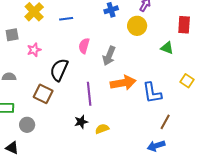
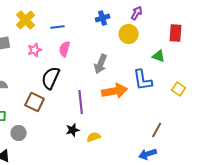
pink semicircle: (84, 46) -> (65, 49), moved
pink star: (34, 50) -> (35, 50), moved
blue L-shape: (152, 93) -> (143, 80), moved

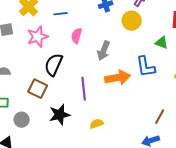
pink semicircle: (65, 49) -> (77, 36), moved
pink star: (35, 50) -> (38, 37), size x1.5
black star: (73, 130) -> (60, 115), moved, size x1.5

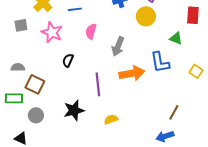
pink star: (38, 37) -> (52, 32), turned -30
black semicircle: (54, 65) -> (68, 60), size x0.6
brown square: (38, 89) -> (35, 84), moved

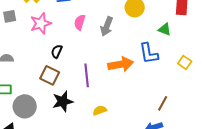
pink star: (52, 32) -> (41, 23), turned 30
gray arrow: (118, 46) -> (107, 26), moved
brown square: (35, 84) -> (50, 75), moved
gray circle: (36, 115) -> (25, 106), size x1.5

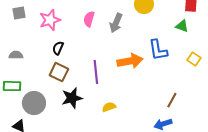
green triangle: (165, 29) -> (182, 26), moved
black semicircle: (57, 51) -> (58, 48), moved

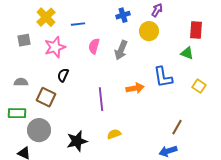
orange arrow: (130, 61) -> (135, 88), size x0.7
brown square: (59, 72) -> (46, 97), moved
black star: (72, 98) -> (77, 141), moved

